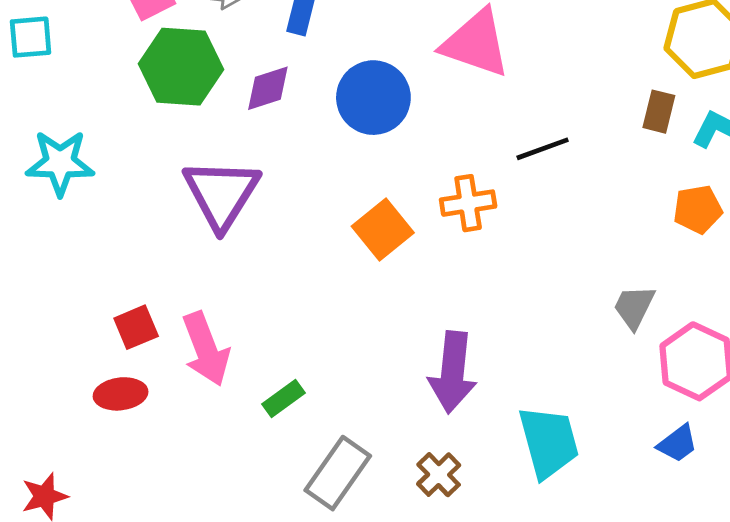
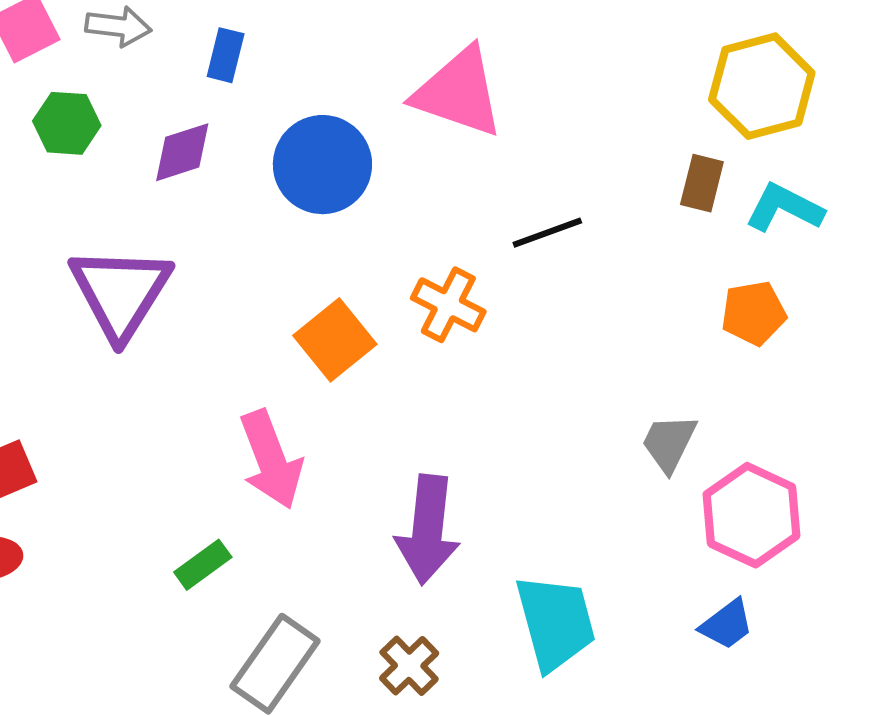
green hexagon: (181, 67) -> (67, 123), size x0.6
orange cross: (468, 203) -> (448, 305), turned 36
pink arrow: (206, 349) -> (271, 459), moved

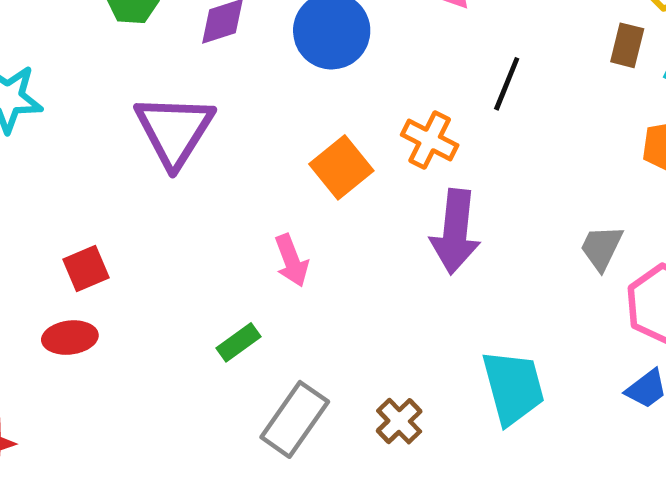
black line: (547, 233) -> (507, 84), turned -48
pink arrow: (271, 459) -> (292, 260), size x0.7
purple arrow: (428, 530) -> (455, 232), moved

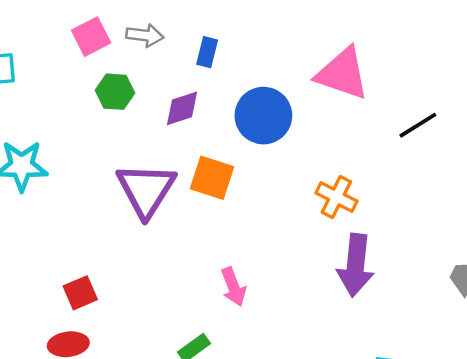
black line: (507, 84) -> (418, 125), moved, turned 36
orange square: (341, 167) -> (212, 178), moved, turned -33

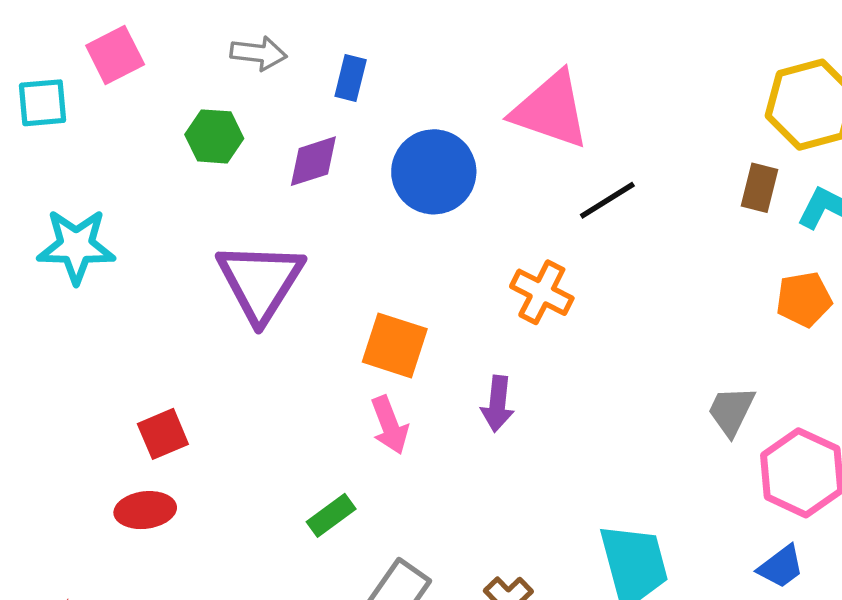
pink square: (91, 37) -> (115, 55), moved
black line: (418, 125) -> (607, 200), moved
orange square: (212, 178) -> (395, 345), moved
purple arrow: (356, 265) -> (498, 404), moved, size x0.6

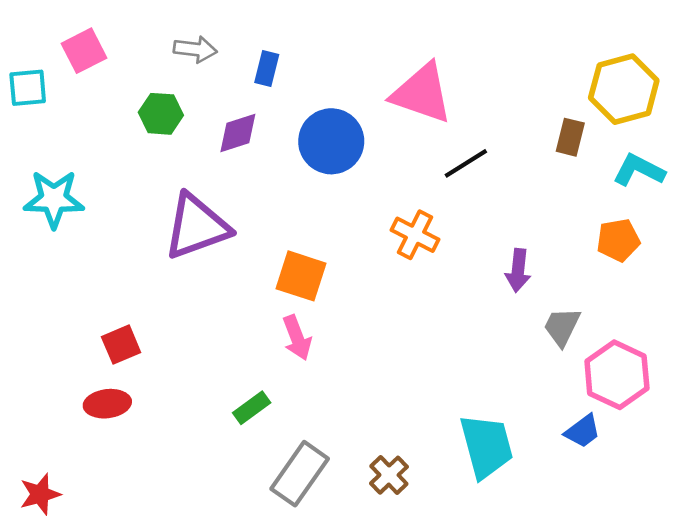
brown rectangle: (760, 188) -> (570, 137), moved
purple triangle: (260, 282) -> (197, 226), turned 38
purple arrow: (498, 404) -> (518, 270), moved
blue trapezoid: (781, 567) -> (583, 431), moved

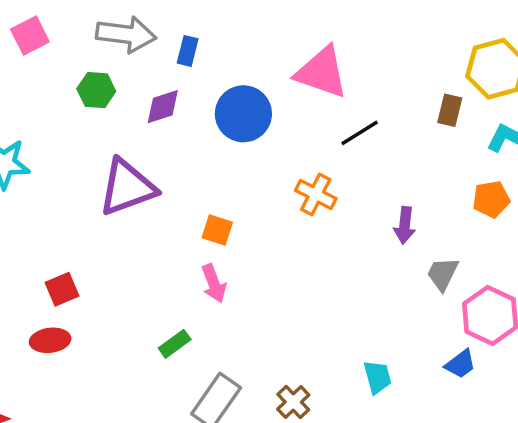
gray arrow: (195, 49) -> (126, 34), size x1.6
orange square: (301, 276) -> (217, 230), size x0.7
cyan trapezoid: (486, 446) -> (377, 377), size x0.6

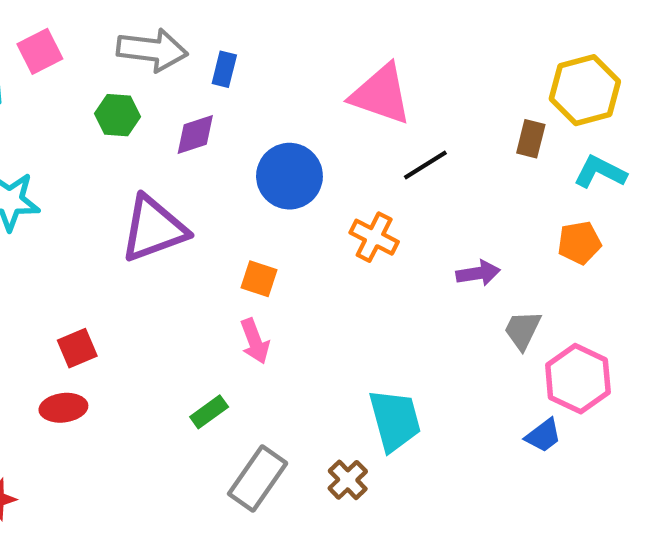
blue circle: (243, 114) -> (289, 176), moved
purple arrow: (405, 225) -> (478, 273), turned -105
cyan trapezoid: (377, 377) -> (395, 420), moved, size x1.6

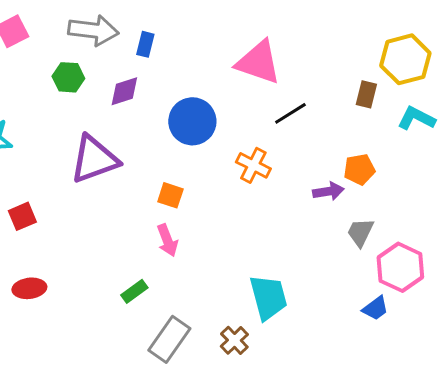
orange pentagon: (579, 243) -> (359, 169), moved
red square: (77, 348) -> (22, 216), moved

